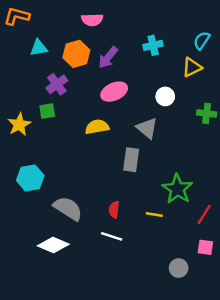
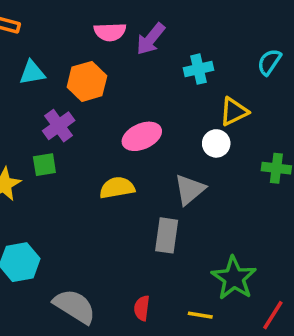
purple arrow: (108, 58) -> (151, 39), moved
yellow triangle: (192, 67) -> (234, 112), moved
gray triangle: (147, 128) -> (190, 189), turned 40

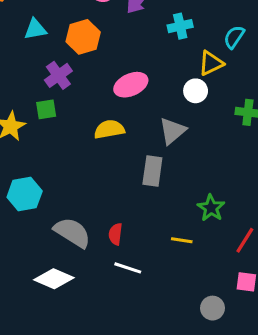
cyan semicircle: (269, 62) -> (234, 37), moved
green star: (234, 278) -> (211, 208), size x0.7
red semicircle: (142, 308) -> (115, 234), moved

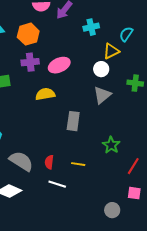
purple cross: (58, 75) -> (30, 62), moved, turned 30
gray triangle: (172, 131) -> (102, 95), moved
yellow line: (182, 240) -> (78, 164), moved

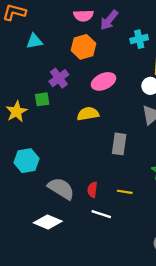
orange hexagon: (28, 34) -> (83, 47), moved
purple cross: (30, 62) -> (59, 78), moved, turned -30

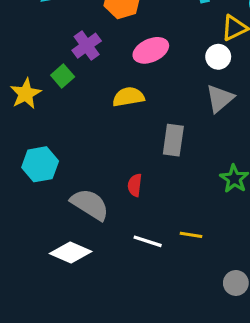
green square: (42, 99) -> (63, 76), turned -32
red semicircle: (92, 190) -> (135, 185), moved
yellow line: (125, 192) -> (191, 235), moved

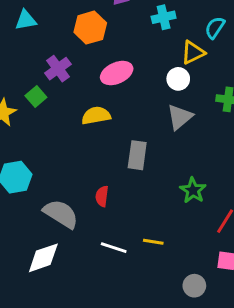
white diamond: (71, 253) -> (43, 258), turned -42

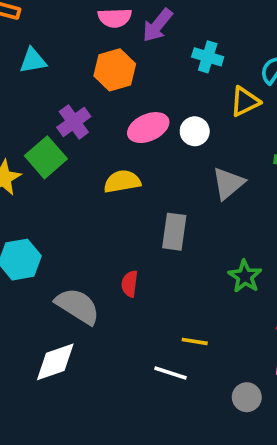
cyan cross: (164, 17) -> (208, 57), turned 30
white circle: (178, 79) -> (195, 131), moved
green square: (36, 96) -> (46, 157), size x1.5
white line: (114, 248) -> (171, 373), moved

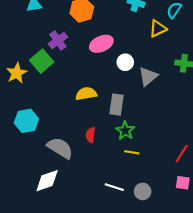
white circle: (195, 131) -> (125, 62), moved
yellow semicircle: (122, 181) -> (86, 94), moved
green star: (245, 276) -> (125, 131), moved
yellow line: (195, 341) -> (132, 152), moved
gray circle: (247, 397) -> (143, 191), moved

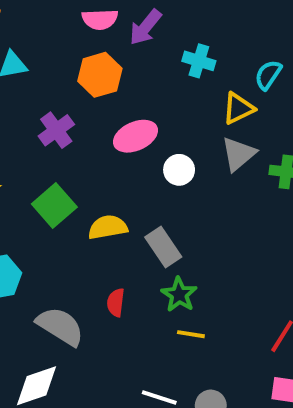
green square: (42, 61) -> (54, 205), moved
gray triangle: (148, 76) -> (238, 154), moved
gray rectangle: (117, 105) -> (163, 247), turned -42

